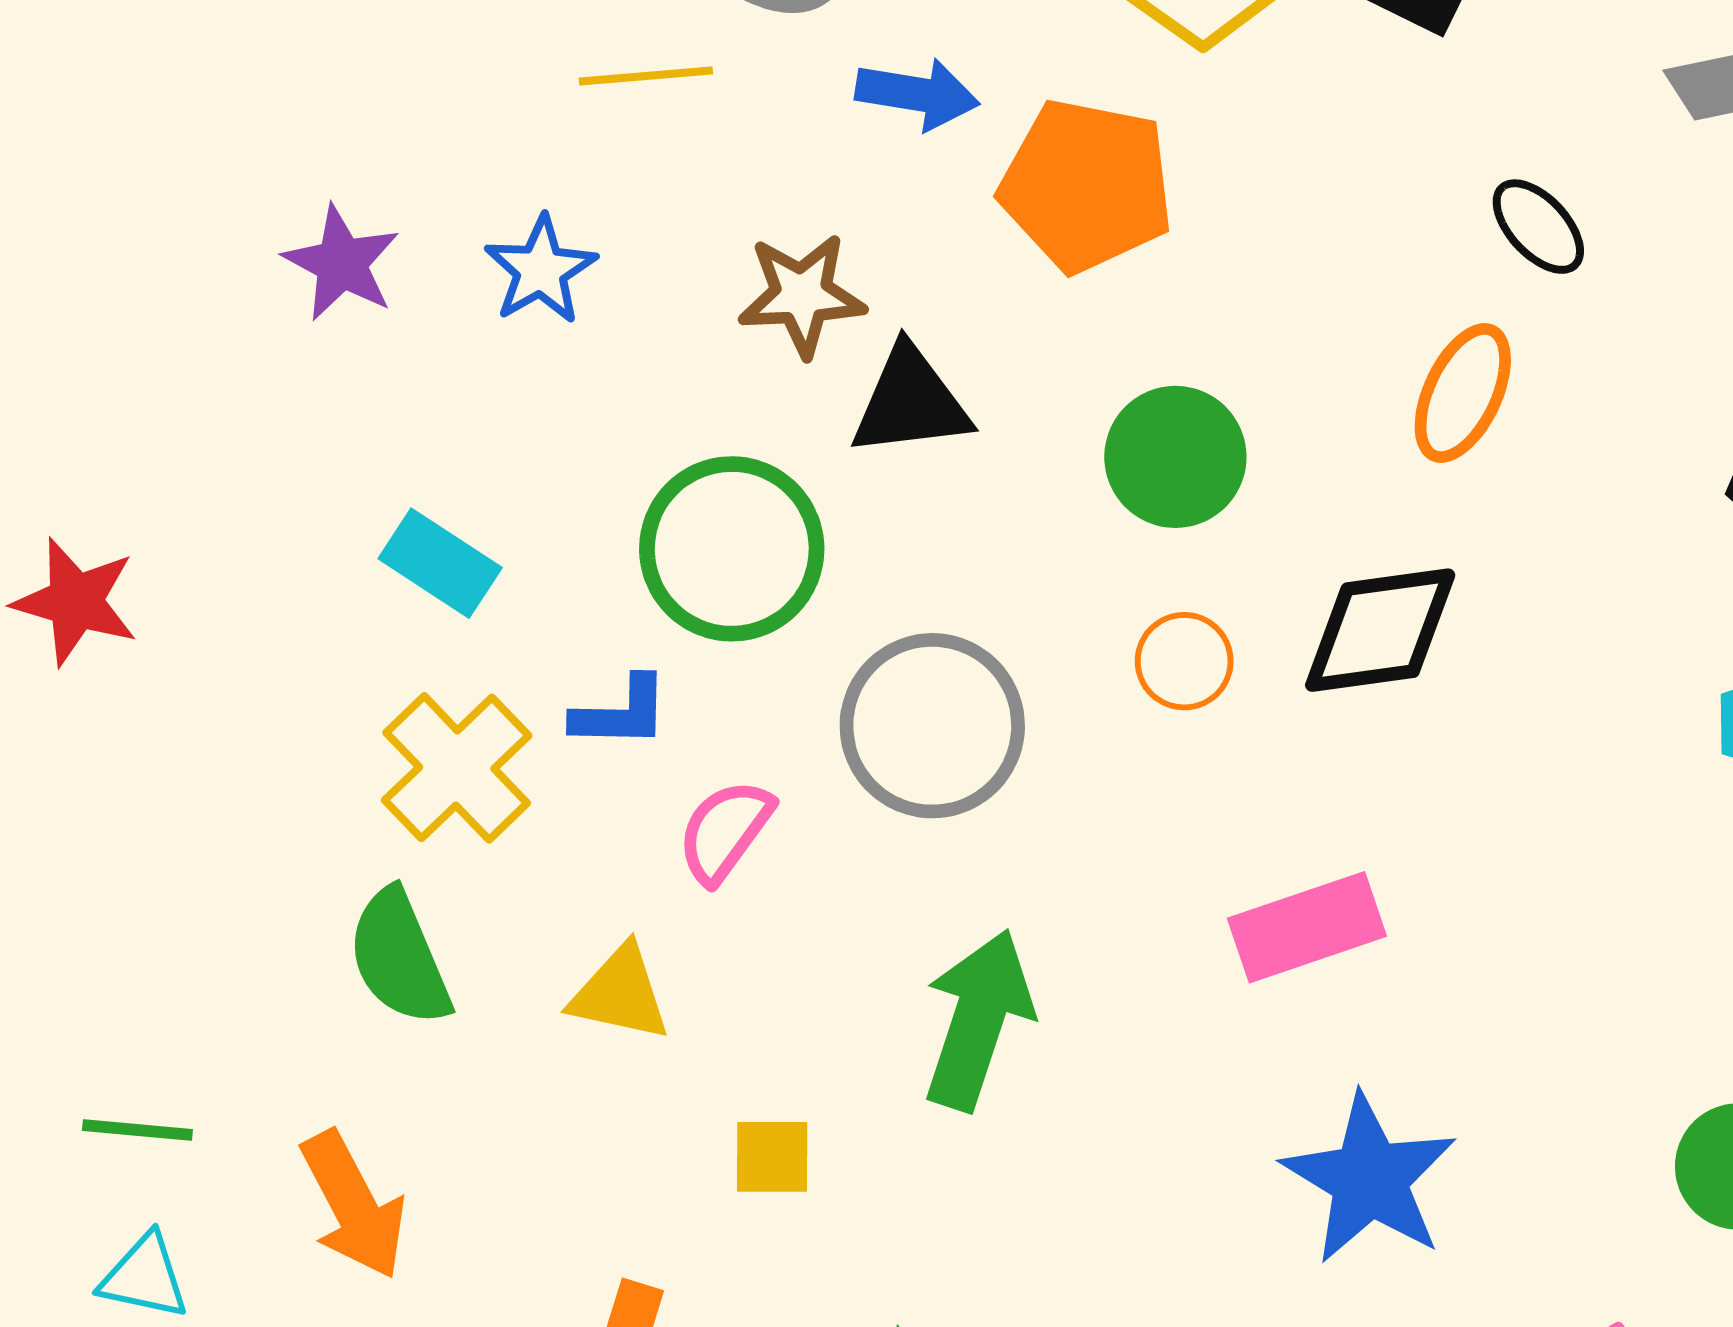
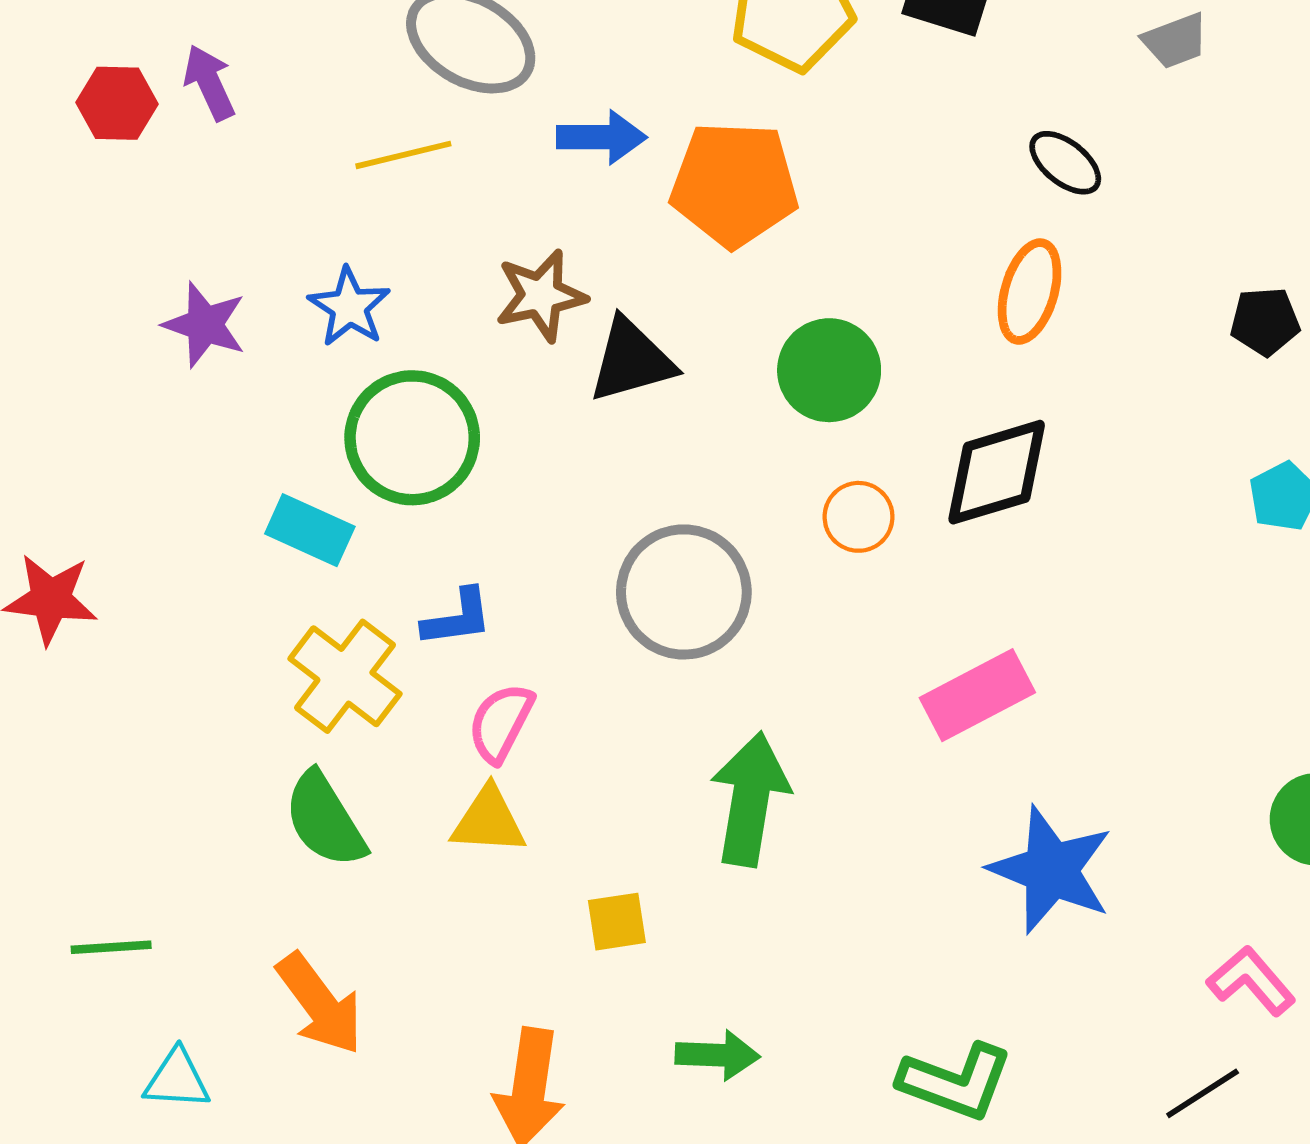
green circle: (732, 549) -> (412, 438), moved
pink semicircle: (725, 831) -> (501, 723), moved
green line: (137, 1130) -> (111, 947), moved

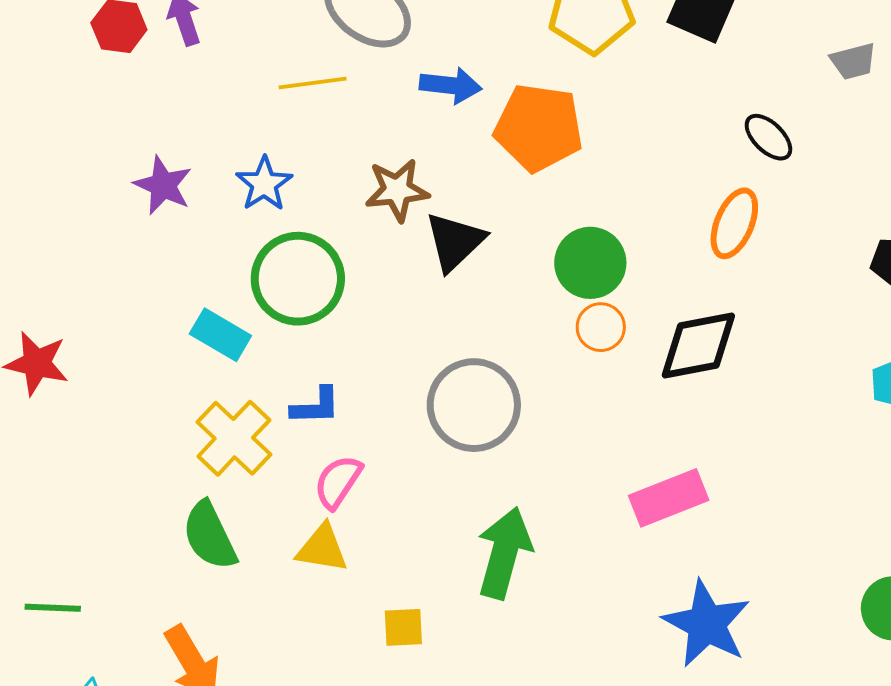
black triangle: (632, 360) -> (455, 242), turned -34
orange circle: (859, 517) -> (601, 327), moved

